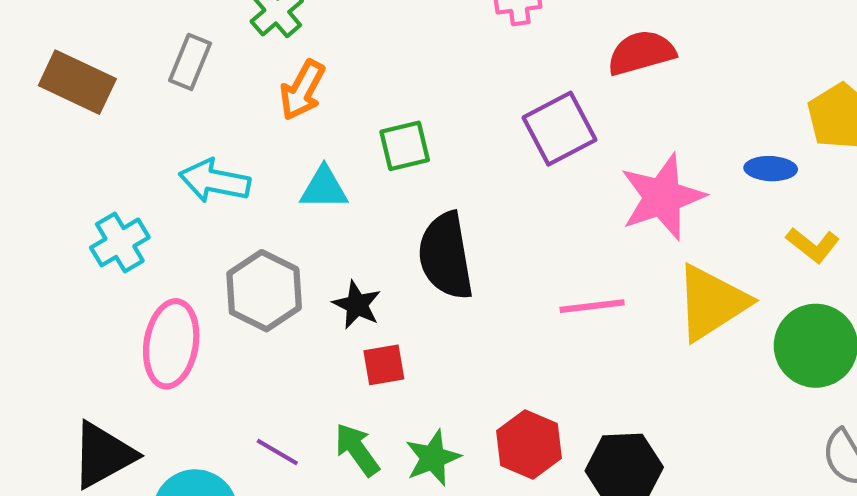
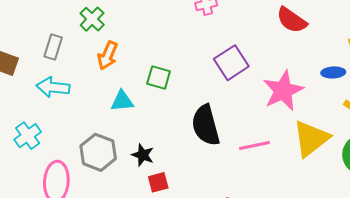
red semicircle: (641, 53) -> (292, 20), moved, turned -124
green square: (405, 146) -> (159, 78), turned 35
cyan arrow: (215, 181) -> (53, 87), moved
black semicircle: (446, 256) -> (206, 125), moved

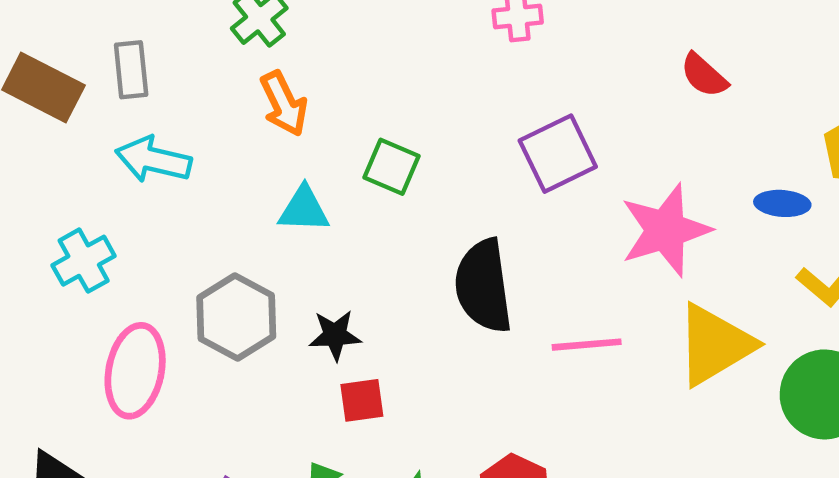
red semicircle: (292, 20) -> (704, 75), size x0.7
gray rectangle: (53, 47) -> (131, 70), moved, turned -30
orange arrow: (108, 55) -> (284, 104), turned -56
black star: (143, 155) -> (335, 335), turned -30

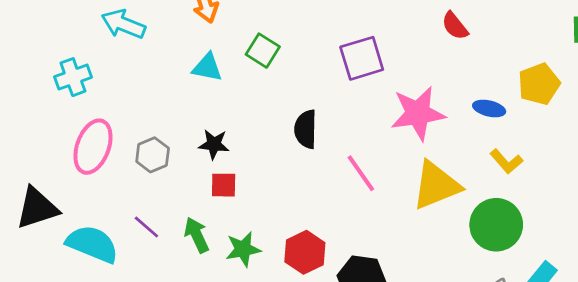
black semicircle: (483, 286) -> (306, 129), size x0.7
gray hexagon: (236, 317) -> (153, 155), moved, size x0.7
pink line: (587, 345) -> (361, 173), turned 51

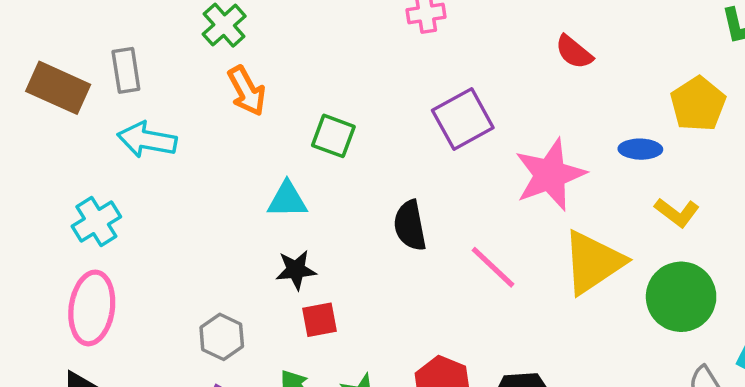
cyan triangle: (207, 67) -> (287, 200), moved
pink ellipse: (93, 147) -> (92, 308), moved
gray hexagon: (153, 155) -> (222, 337), moved

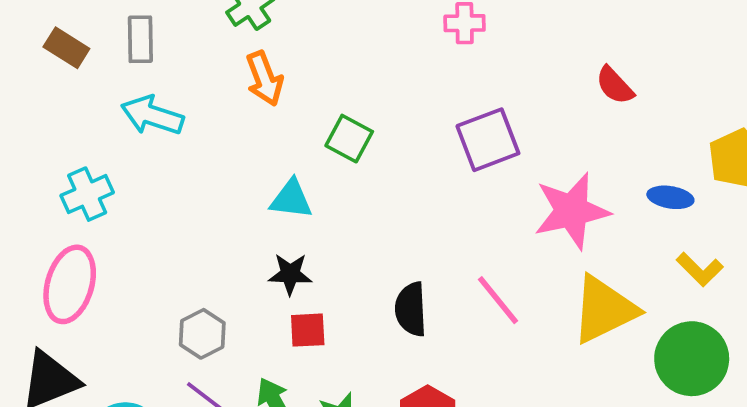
brown rectangle: (58, 88) -> (66, 48), size x0.7
black semicircle: (410, 226) -> (411, 309), moved

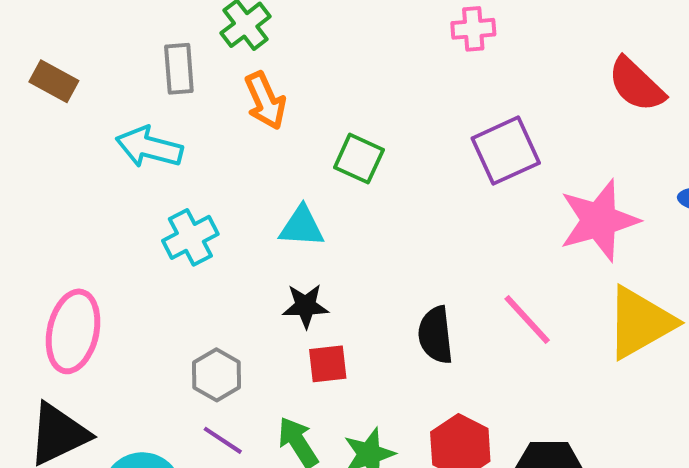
gray rectangle: (140, 39) -> (179, 69), moved
red semicircle: (615, 85) -> (636, 85), size x1.4
cyan cross: (87, 194) -> (190, 237), moved

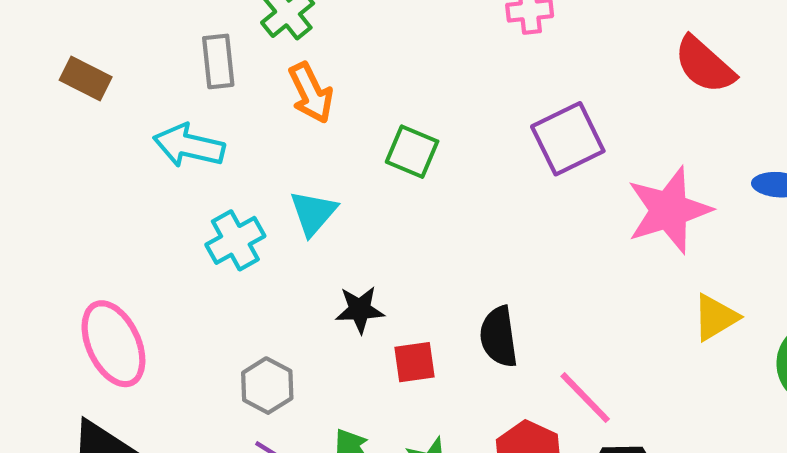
cyan triangle: (302, 226) -> (313, 213), moved, turned -51
pink line: (527, 320) -> (585, 398), moved
yellow triangle: (640, 323) -> (715, 317), size x0.6
pink ellipse: (73, 331) -> (113, 344), turned -36
red square: (328, 364) -> (415, 362), moved

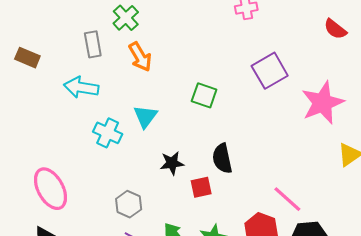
red semicircle: (704, 65) -> (335, 29), size x0.7
green square: (412, 152) -> (204, 95), moved
cyan cross: (235, 240) -> (108, 133), turned -32
black semicircle: (499, 337) -> (222, 158), moved

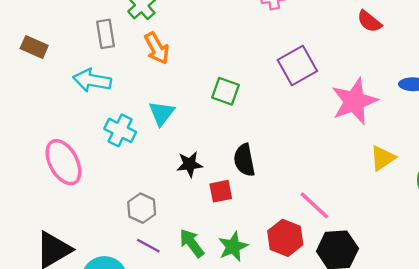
pink ellipse: (50, 189) -> (63, 162), moved

